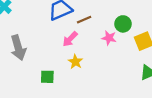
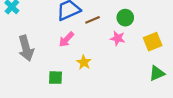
green circle: (123, 24) -> (125, 18), moved
pink arrow: (70, 39) -> (66, 39), moved

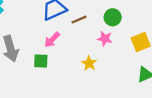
yellow star: (84, 62) -> (89, 63), moved
green square: (55, 78) -> (41, 61), moved

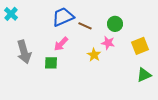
brown line: (79, 20) -> (85, 26), turned 48
yellow star: (89, 63) -> (94, 55), moved

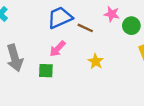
green circle: (115, 24) -> (131, 26), moved
pink star: (108, 43) -> (112, 14), moved

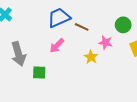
pink star: (112, 14) -> (106, 42), moved
green square: (46, 71) -> (39, 73), moved

